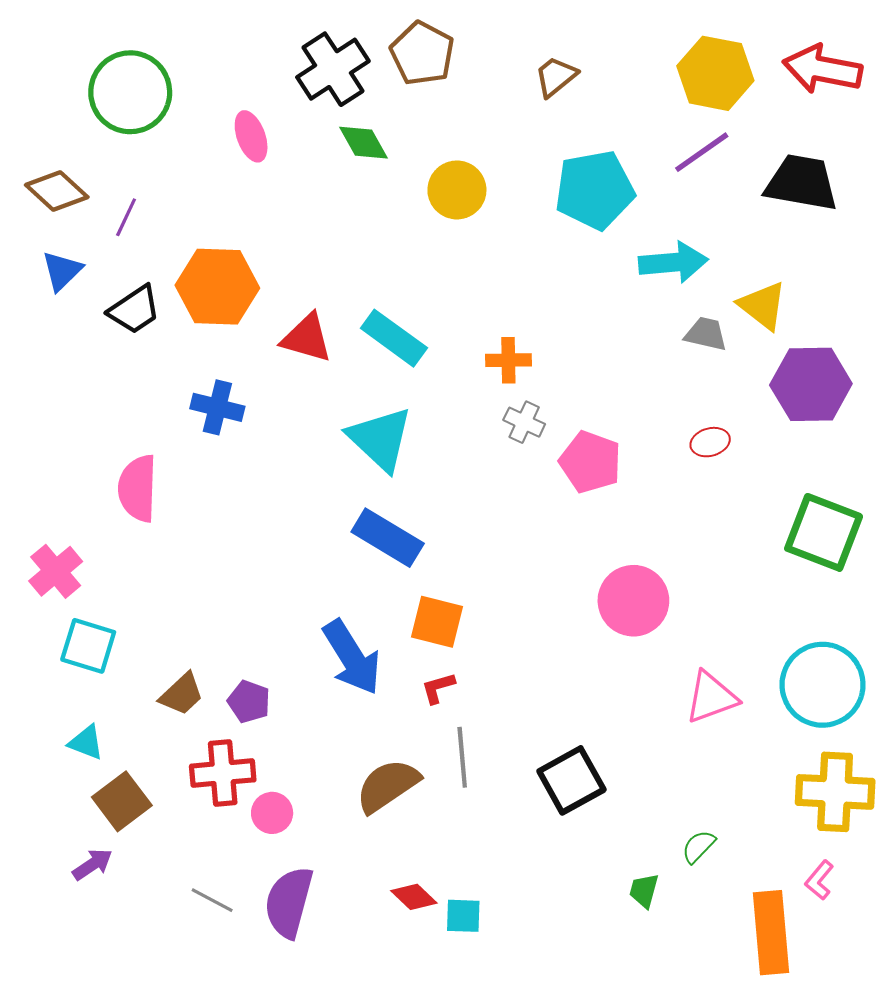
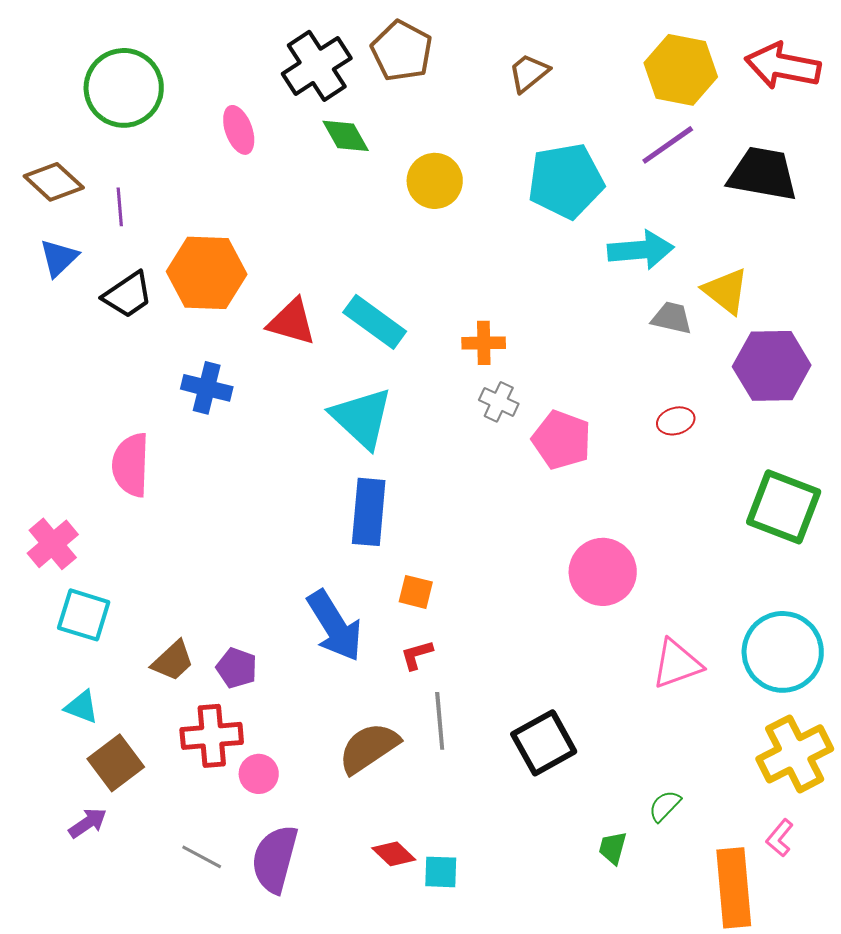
purple line: (126, 217) -> (120, 207), turned -30
blue rectangle: (388, 538) -> (369, 512), turned 64
orange square: (437, 622) -> (416, 592), size x0.7
yellow cross: (835, 792) -> (795, 754), turned -30

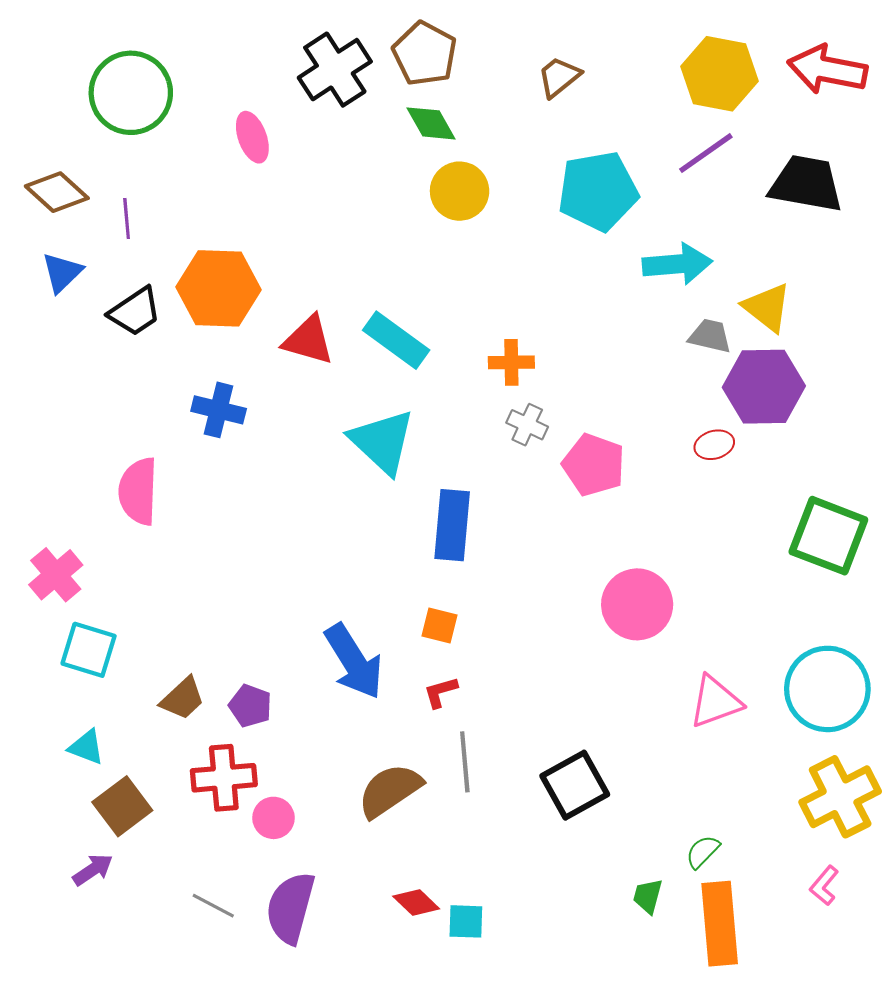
green diamond: (346, 136) -> (431, 123), moved
purple hexagon: (772, 366) -> (764, 387), moved
blue rectangle: (369, 512) -> (452, 525), moved
orange rectangle: (734, 888) -> (720, 924), moved

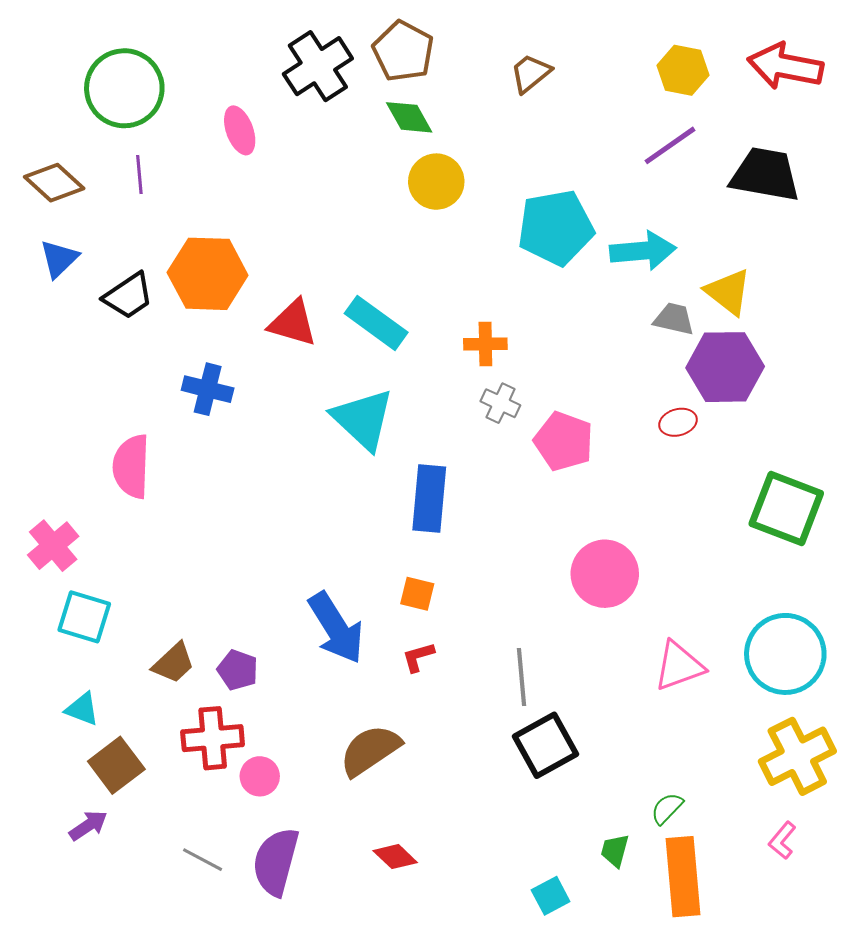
yellow hexagon: (720, 74) -> (683, 70), size x0.7
cyan pentagon: (598, 191) -> (556, 228), moved
purple line: (127, 219) -> (139, 175), moved
gray line: (465, 762) -> (522, 677), moved
cyan square: (466, 921) -> (551, 896), moved, turned -30

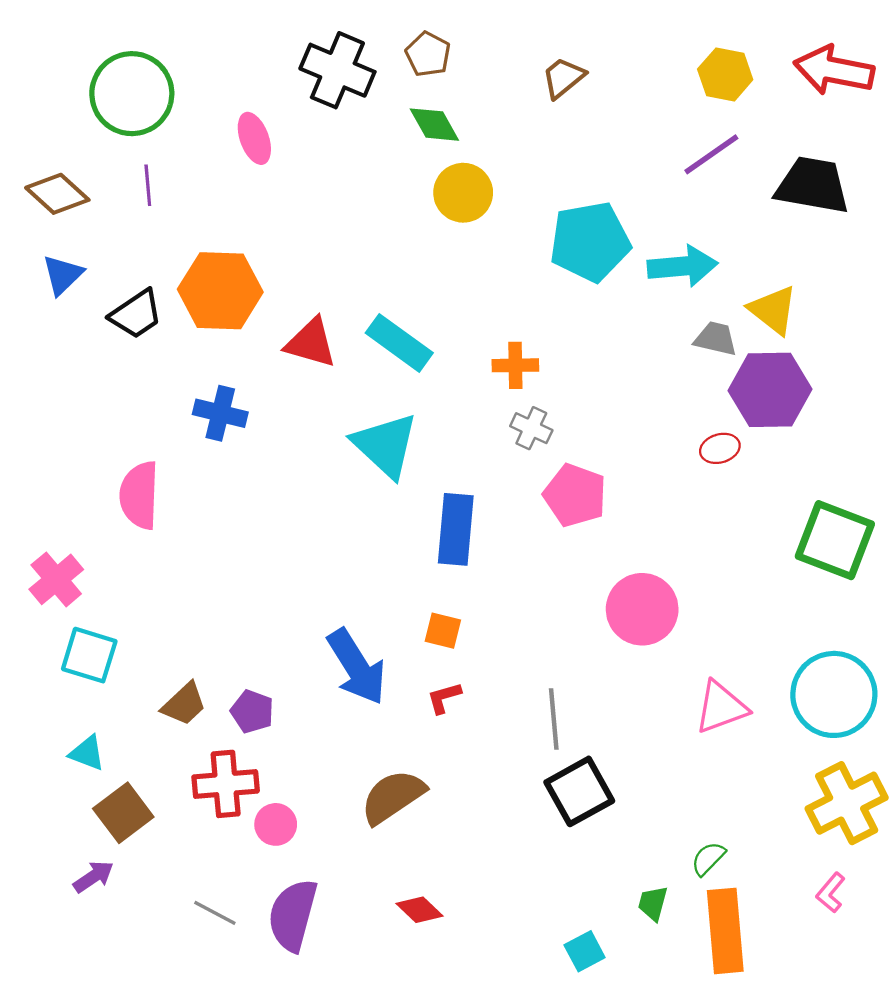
brown pentagon: (403, 51) -> (428, 54), size x0.7
black cross: (318, 66) -> (337, 70), turned -34
pink pentagon: (564, 441) -> (575, 495), moved

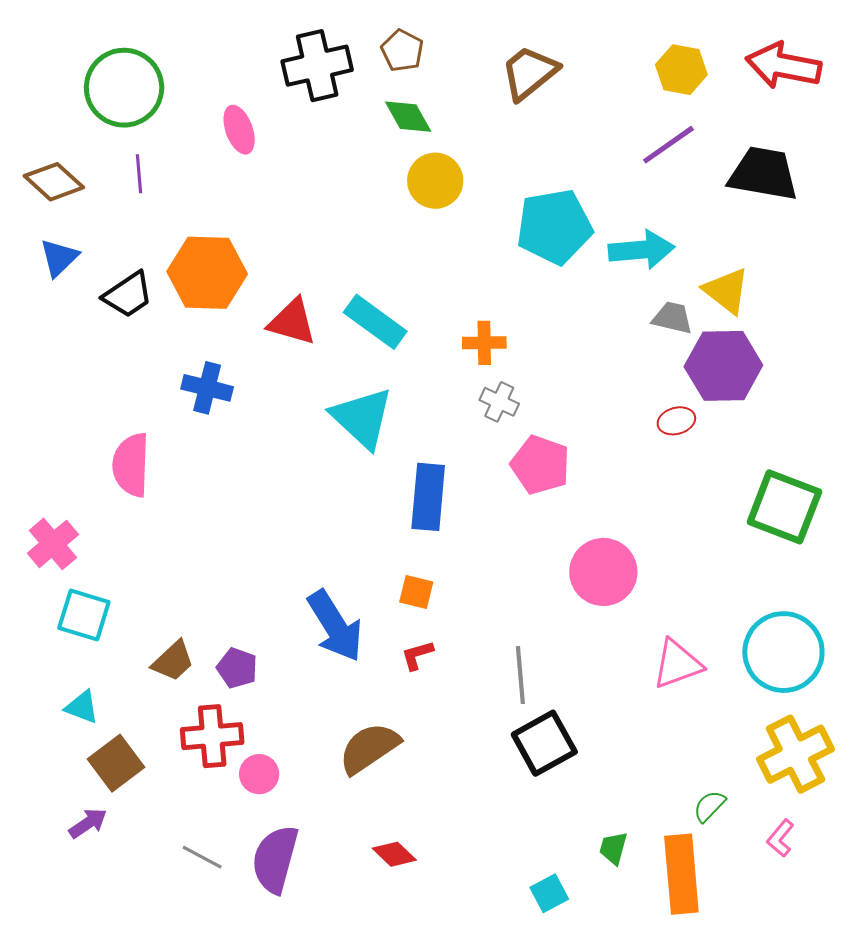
black cross: (337, 70) -> (317, 66), turned -36
brown trapezoid: (563, 78) -> (529, 73), size x1.4
green semicircle: (708, 859) -> (709, 806), moved

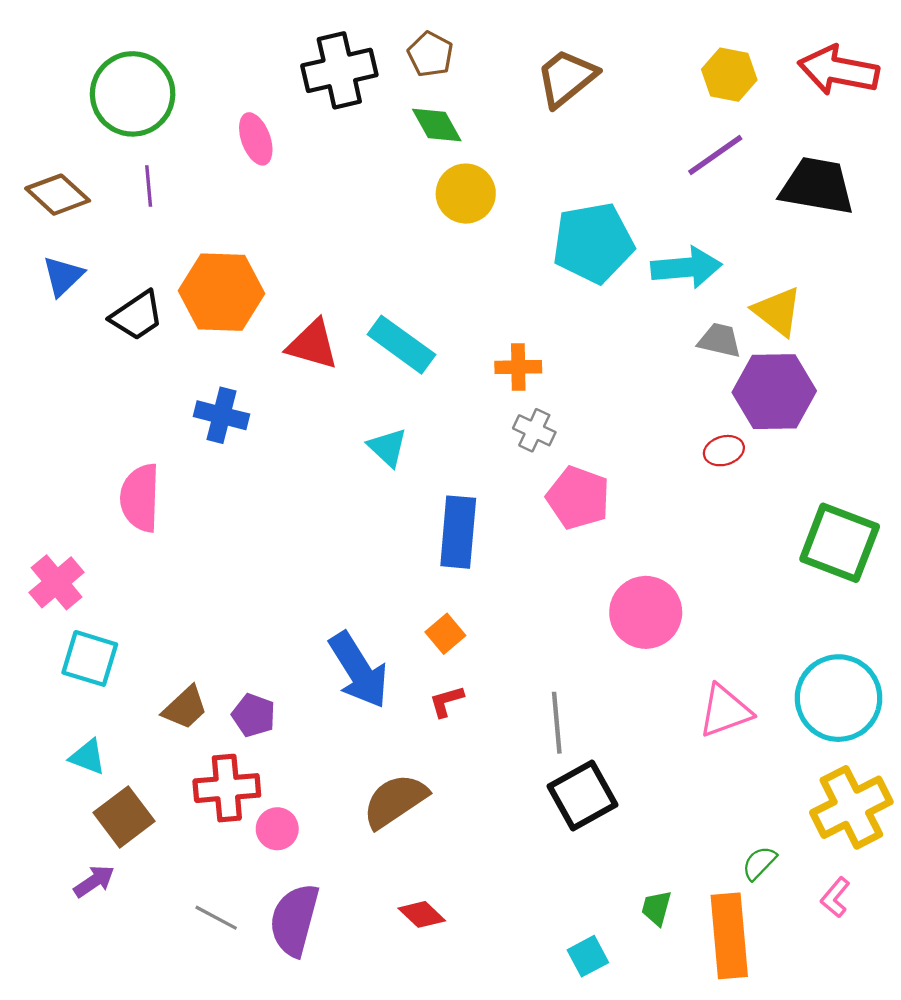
cyan triangle: (362, 418) -> (388, 447), size x0.6
orange square: (416, 592) -> (445, 634), turned 36

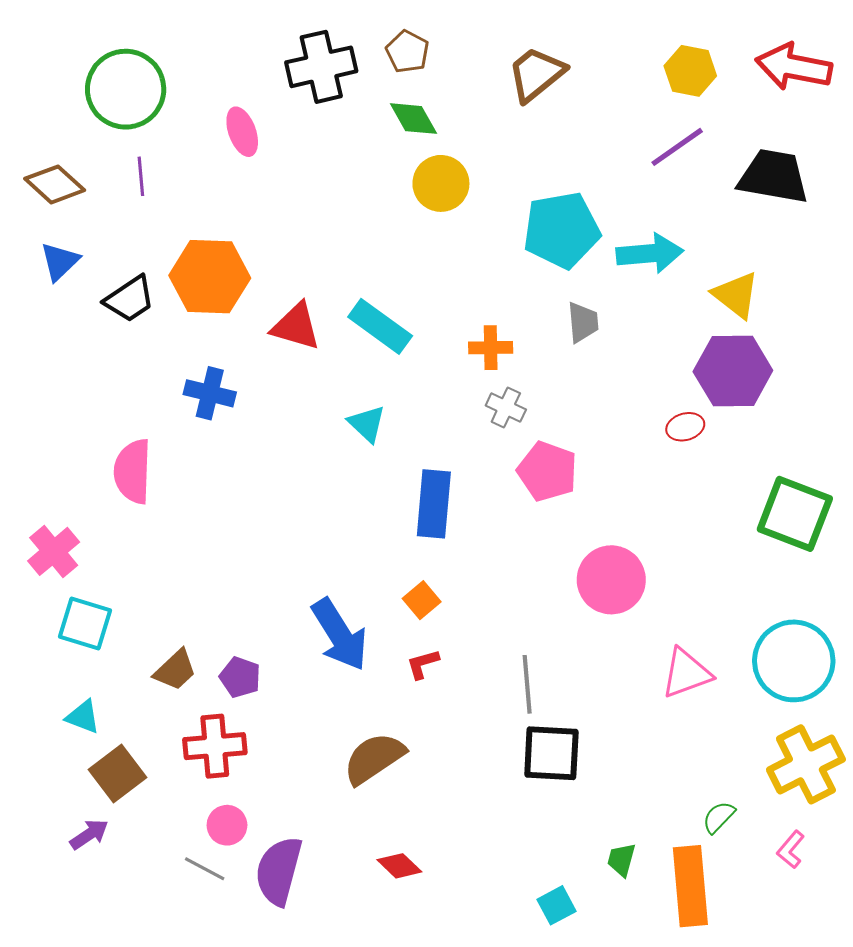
gray trapezoid: (720, 340) -> (583, 322), moved, turned 72
black square: (582, 796) -> (551, 753), turned 32
pink circle: (277, 829) -> (227, 825), moved

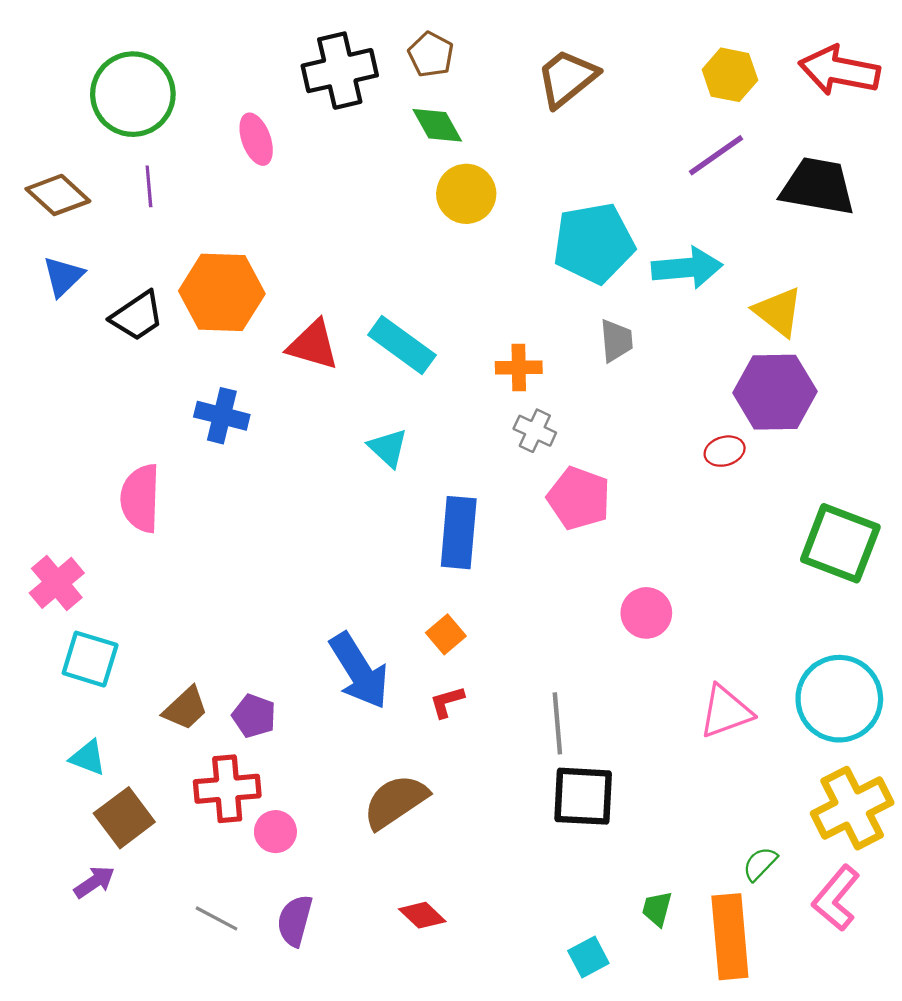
pink circle: (611, 580) -> (646, 613), size x0.7
pink circle: (227, 825) -> (275, 832), moved
pink L-shape: (791, 850) -> (836, 898), size x1.6
purple semicircle: (279, 871) -> (295, 921), size x0.7

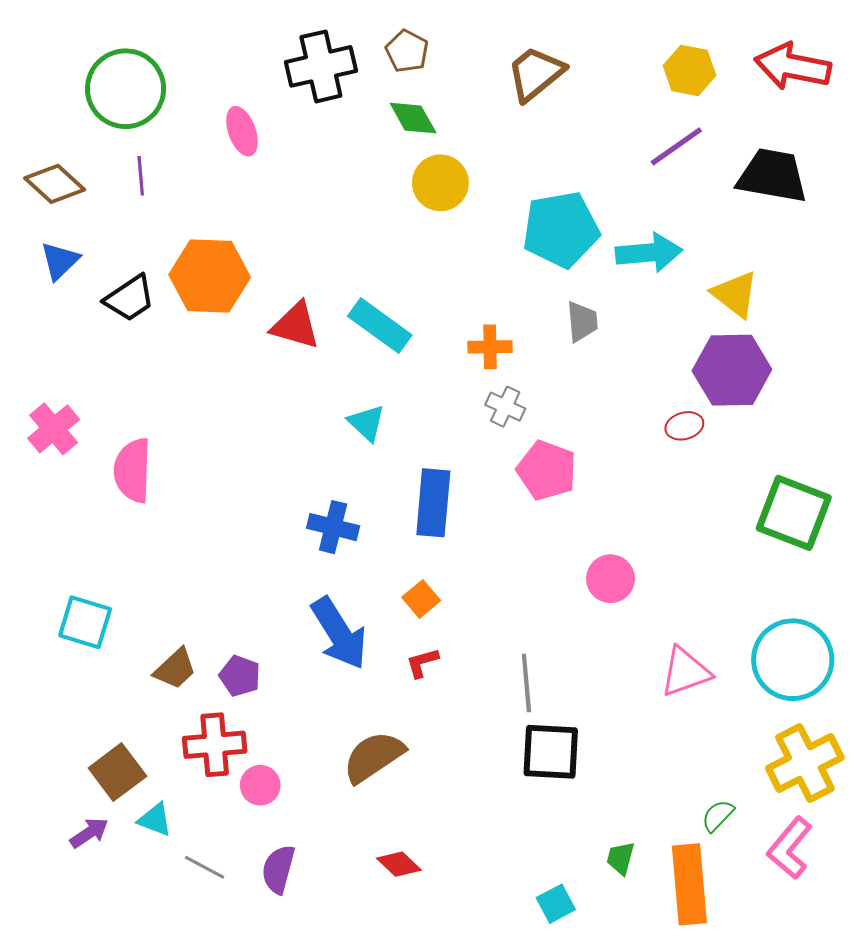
blue cross: (222, 416) -> (333, 527), moved
pink cross: (57, 583) -> (54, 429), moved
cyan triangle: (88, 758) -> (155, 820), moved

